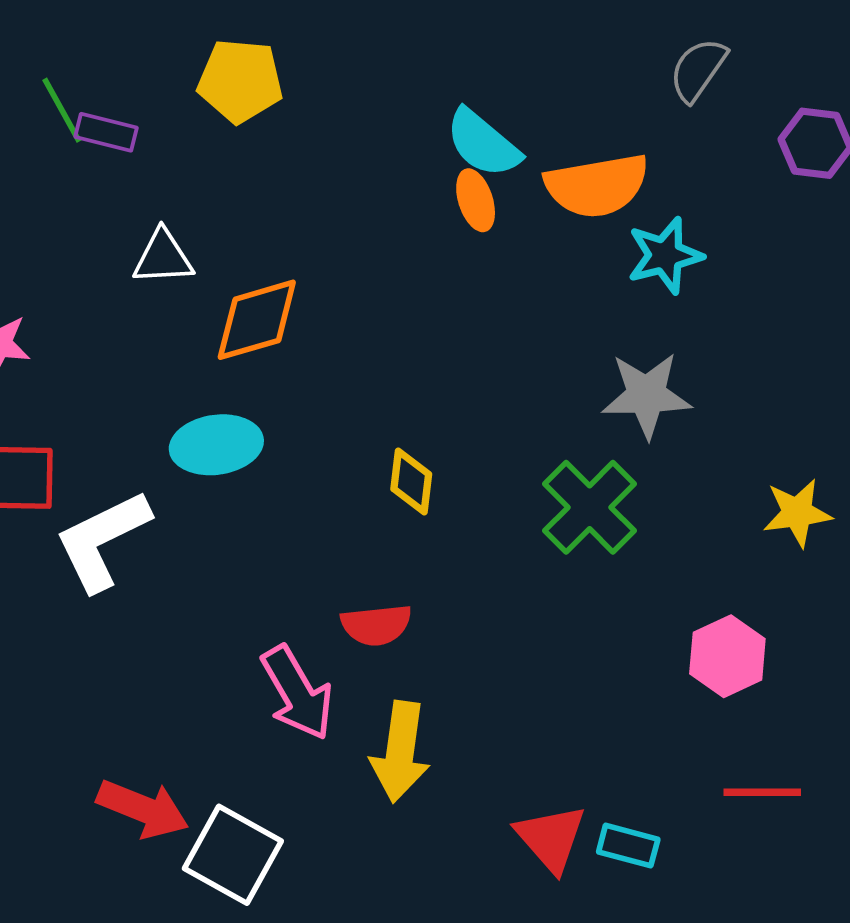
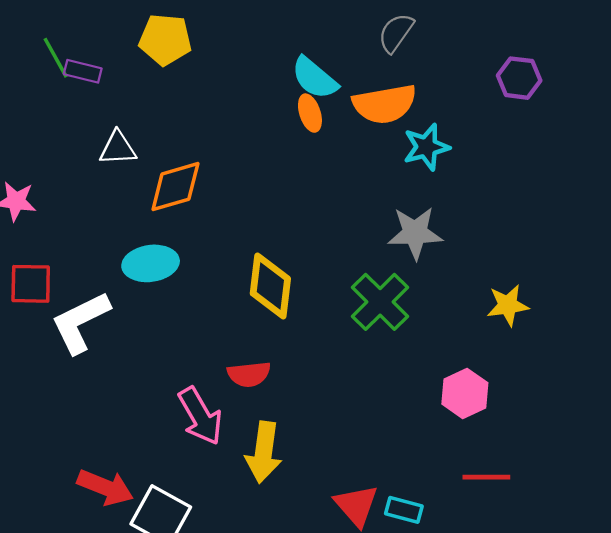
gray semicircle: (698, 70) -> (396, 33), moved
yellow diamond: (411, 482) -> (270, 286), size x1.6

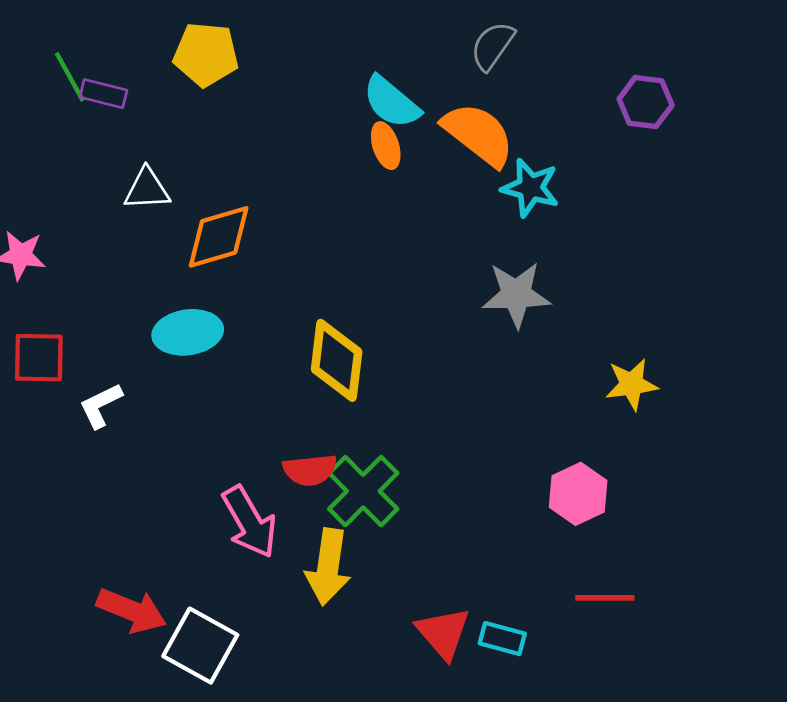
orange semicircle: (385, 104) -> (478, 134), turned -132
cyan star: (426, 147) -> (530, 188), turned 30
green cross: (380, 302) -> (363, 491), moved
white L-shape: (80, 322) -> (101, 405), size x0.6

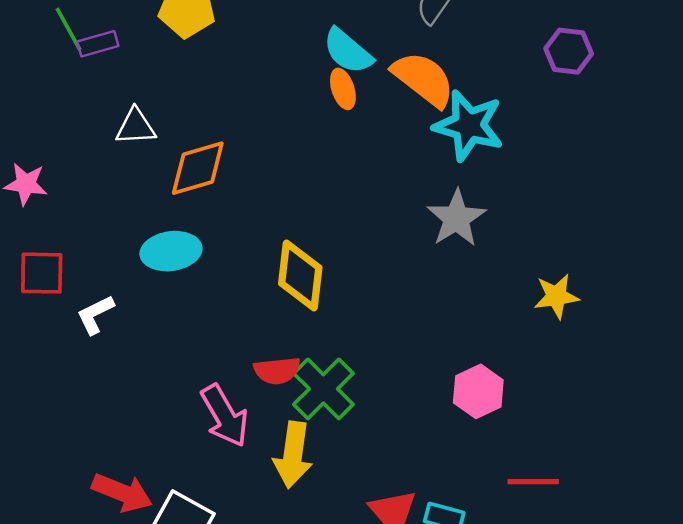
purple rectangle: (103, 94) -> (98, 44), turned -30
cyan star: (530, 188) -> (469, 125), size x1.4
gray star: (516, 294) -> (456, 218), turned -30
pink hexagon: (578, 494) -> (478, 391), moved

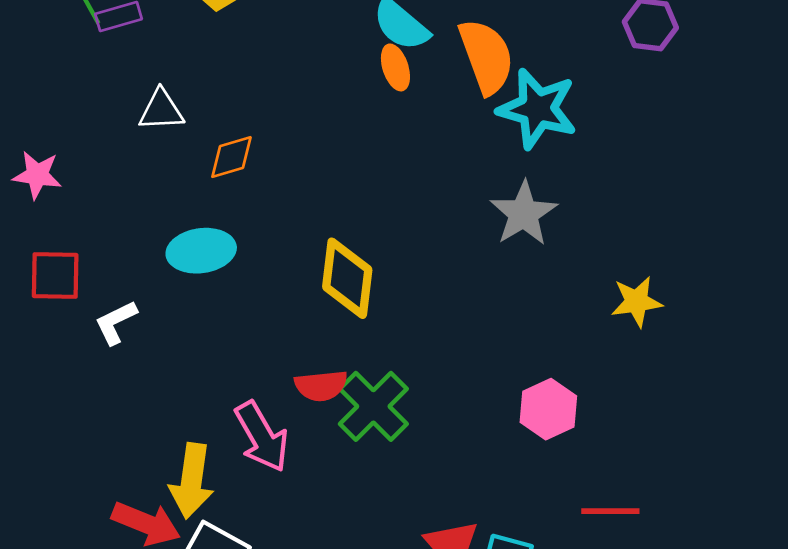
orange semicircle: (423, 79) -> (486, 56), turned 32
orange diamond: (198, 168) -> (231, 157), size x0.7
yellow arrow: (293, 455) -> (192, 481), moved

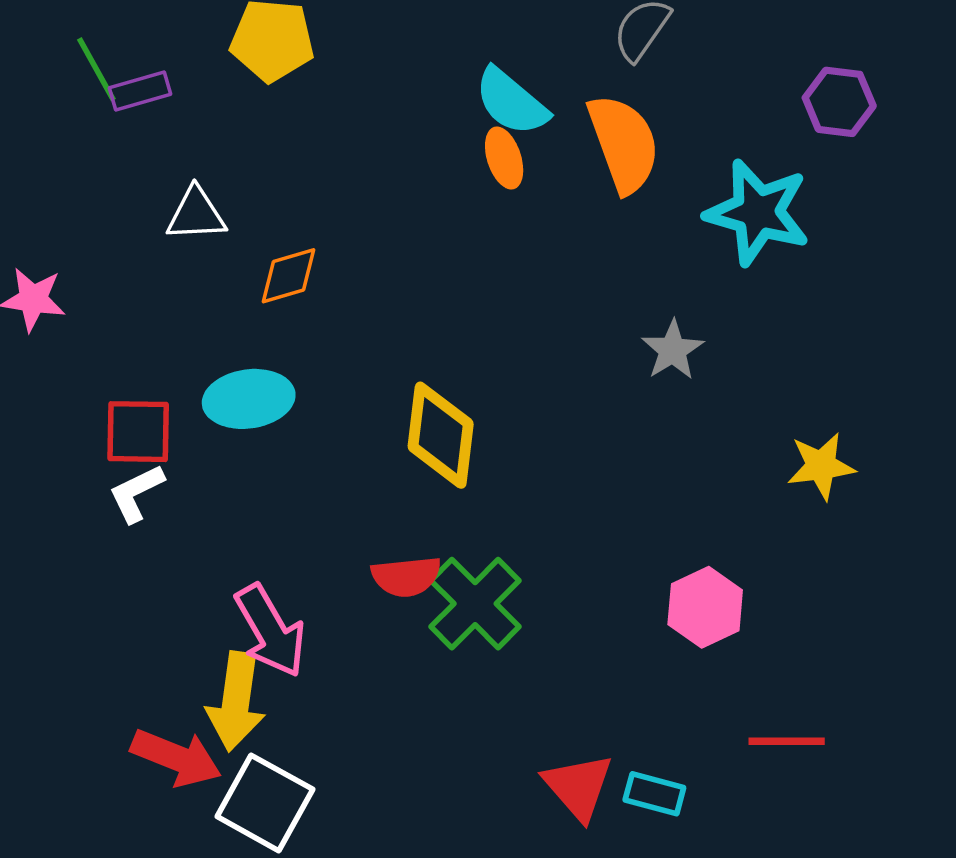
cyan star: (537, 109) -> (758, 212), moved
gray star: (524, 213) -> (673, 350), size x0.7
red square: (55, 275) -> (138, 432), moved
pink arrow: (262, 437) -> (270, 631), moved

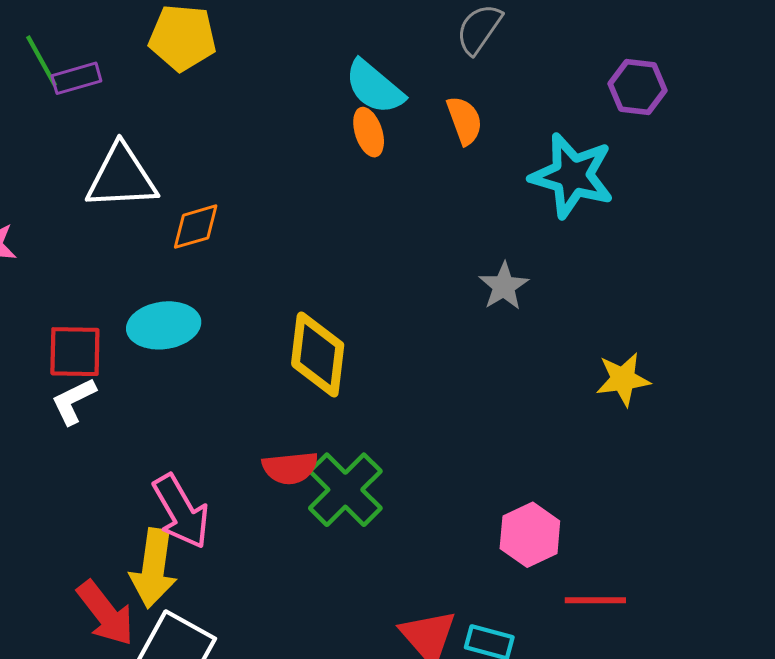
orange semicircle: (624, 144) -> (465, 120), size x0.6
white triangle: (196, 214) -> (121, 177), size x1.5
pink hexagon: (705, 607) -> (530, 535), moved
red arrow: (176, 758) -> (105, 613), turned 30

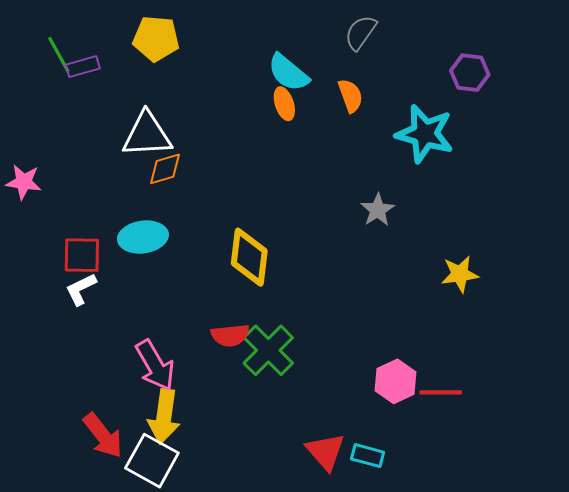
white triangle: (121, 177) -> (147, 135), moved
yellow arrow: (153, 568) -> (164, 416), moved
red line: (595, 600) -> (441, 392), moved

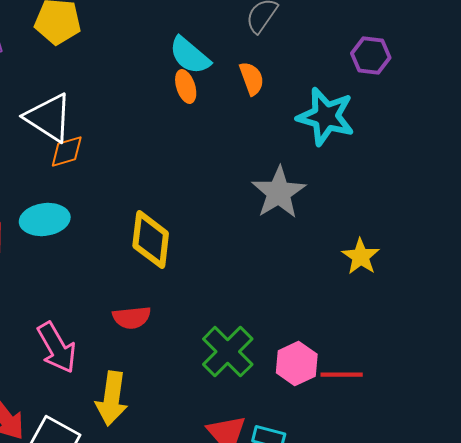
white triangle: (147, 135) -> (49, 118), turned 36
gray star: (378, 210) -> (279, 193), size x1.6
yellow star: (460, 274) -> (361, 257), turned -30
green cross: (268, 350) -> (228, 352), moved
yellow arrow: (164, 416) -> (112, 399), moved

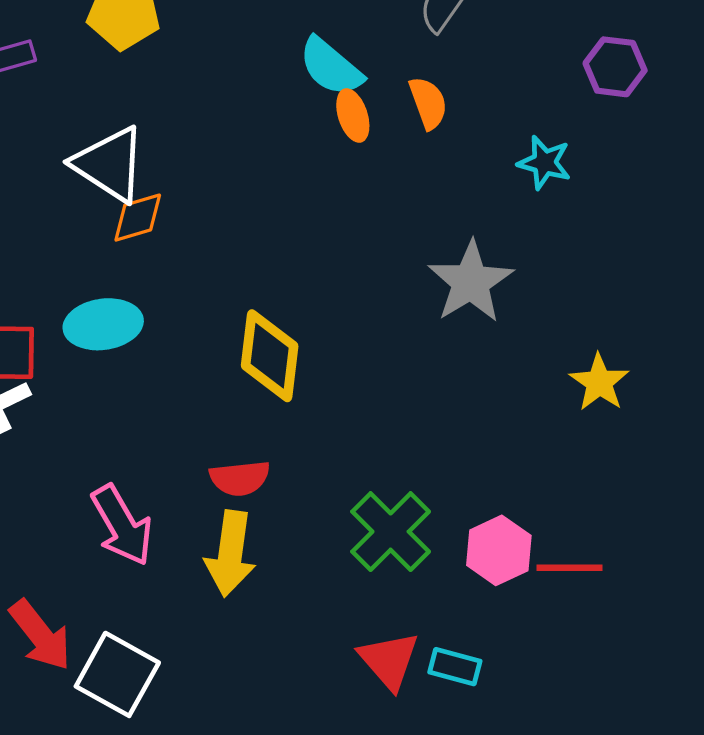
orange ellipse: (186, 87) -> (353, 115), moved
cyan star: (326, 117) -> (544, 163), size x0.6
yellow arrow: (112, 399) -> (230, 554), moved

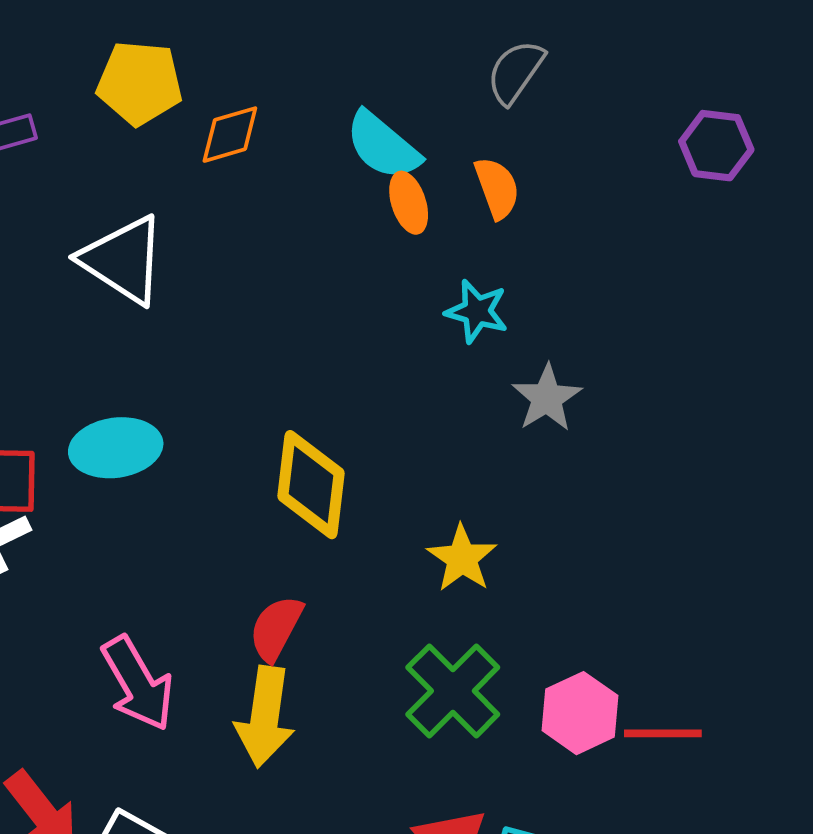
cyan star: (544, 163) -> (477, 311), moved
orange diamond: (138, 218) -> (230, 135), moved
gray star: (471, 282) -> (547, 398), size x0.7
yellow star: (599, 382) -> (462, 558), moved
red semicircle: (240, 478) -> (276, 628), turned 124

